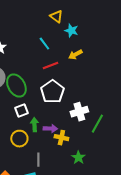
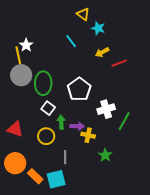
red line: (50, 66) -> (119, 63), moved
green ellipse: (16, 86) -> (43, 83), turned 30
white square: (21, 111) -> (48, 108), turned -32

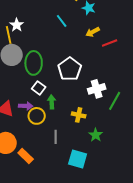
purple arrow: (77, 126) -> (26, 106), moved
cyan square: (56, 179) -> (78, 159), moved, turned 30

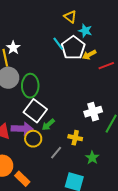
white pentagon: (70, 69) -> (73, 48), moved
white square: (39, 88) -> (35, 111), size x1.6
green arrow: (52, 102) -> (48, 125), turned -128
purple arrow: (26, 106) -> (22, 129), size x1.5
gray line: (56, 137) -> (56, 153), moved, turned 40

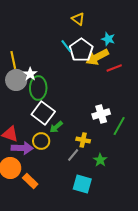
cyan star: (85, 31) -> (108, 39), moved
white star: (13, 48) -> (30, 74), moved
yellow arrow: (89, 55) -> (97, 57), size x1.6
purple arrow: (22, 129) -> (22, 148), moved
gray line: (56, 153) -> (73, 155), moved

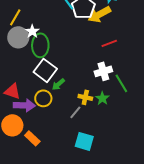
yellow line: (13, 60) -> (15, 17), turned 42
red line: (114, 68) -> (109, 43), moved
green line: (119, 126) -> (121, 83), turned -60
green star: (100, 160) -> (102, 98), moved

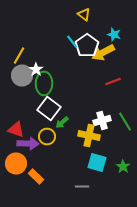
white cross: (103, 71) -> (102, 120), moved
yellow cross: (85, 97) -> (89, 136), size x1.5
green star: (102, 98) -> (123, 166), moved
gray line: (75, 112) -> (82, 186), moved, turned 48
cyan square: (84, 141) -> (97, 162), moved

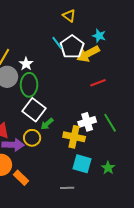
white star: (36, 70) -> (26, 64), moved

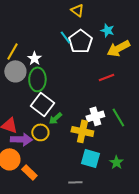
yellow arrow: (88, 54) -> (118, 48), moved

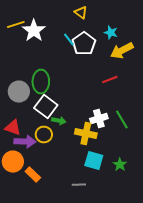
yellow line: (12, 51) -> (16, 25), moved, turned 42
white star: (34, 58) -> (34, 31), moved, size x1.6
gray circle: (15, 71) -> (19, 92), moved
green arrow: (55, 118) -> (59, 121), turned -128

